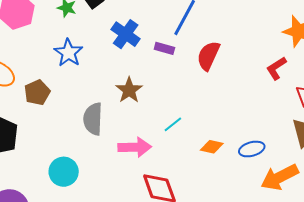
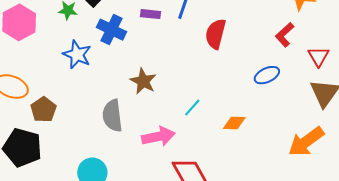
blue cross: (126, 34) -> (111, 30), moved
purple rectangle: (164, 48) -> (151, 14), moved
brown pentagon: (37, 93) -> (44, 110), moved
blue ellipse: (252, 149) -> (267, 75), moved

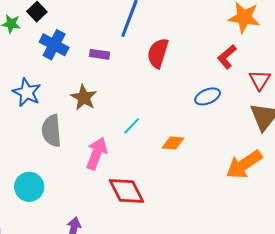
purple rectangle: (151, 14) -> (100, 54), moved
blue star: (77, 54) -> (27, 92), moved
pink arrow: (158, 136) -> (97, 153), turned -60

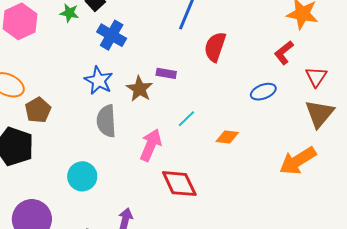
purple rectangle: (100, 54) -> (166, 73), moved
blue star: (27, 92) -> (99, 80), moved

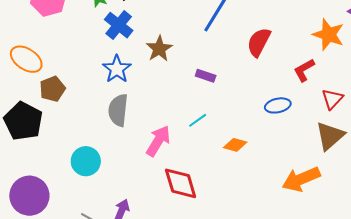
blue cross: (112, 35) -> (119, 25), moved
red semicircle: (215, 47) -> (259, 42), moved
purple rectangle: (166, 73) -> (206, 76), moved
brown star: (140, 89) -> (159, 49), moved

